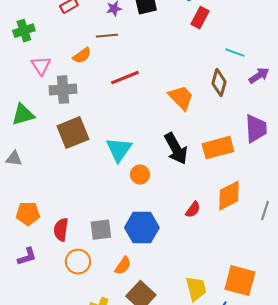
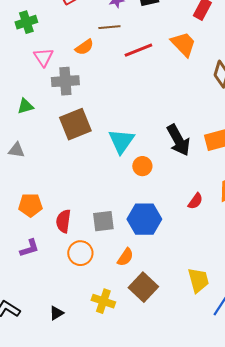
red line: (125, 78) -> (138, 50), moved
orange trapezoid: (181, 98) -> (183, 44), moved
green triangle: (23, 115) -> (25, 106), size x0.7

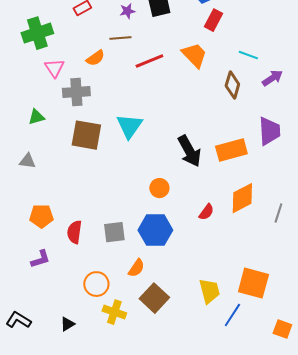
green cross: (26, 22) -> (37, 33), size x1.4
brown square: (75, 124) -> (86, 135), turned 32
cyan triangle: (121, 141) -> (129, 126), moved
orange circle: (142, 166) -> (159, 188), moved
orange circle: (80, 253) -> (96, 284), moved

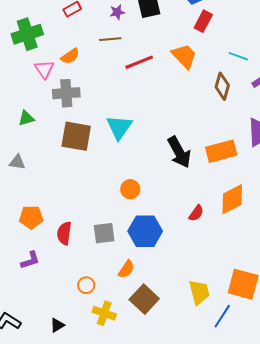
orange semicircle: (95, 58) -> (70, 56), moved
orange circle: (159, 188) -> (130, 189), moved
orange circle: (96, 284) -> (86, 285), size x0.7

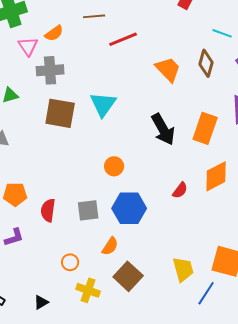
orange trapezoid: (184, 56) -> (168, 69), moved
orange rectangle: (221, 151) -> (205, 128), turned -56

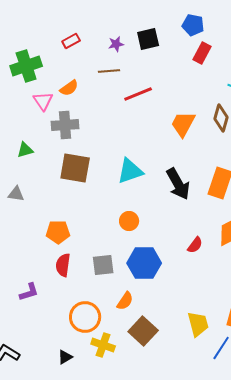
orange trapezoid: (168, 69) -> (183, 124), turned -108
cyan triangle: (103, 104) -> (130, 171), moved, turned 36
orange pentagon: (15, 194) -> (58, 232), moved
orange circle: (70, 262) -> (85, 317), size x1.8
black triangle: (41, 302) -> (65, 357), moved

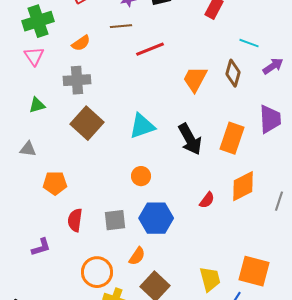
pink triangle: (43, 101) -> (34, 56), moved
brown square: (75, 168) -> (87, 123), turned 32
orange pentagon: (58, 232) -> (55, 183), moved

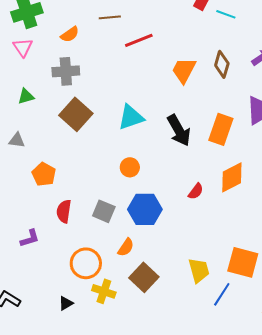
cyan line: (249, 43) -> (226, 14), moved
orange pentagon: (55, 183) -> (44, 174), turned 30
gray square: (115, 220) -> (104, 211), turned 30

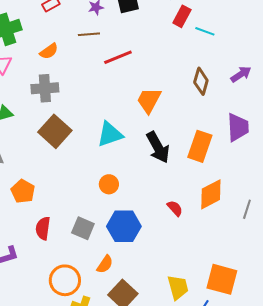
orange trapezoid: (184, 70) -> (149, 100), moved
red semicircle: (196, 191) -> (175, 208), turned -78

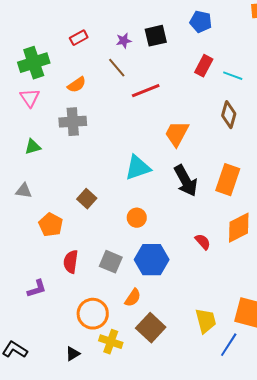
red rectangle: (182, 16) -> (204, 66), moved
cyan line: (205, 31) -> (233, 76), moved
brown line: (89, 34) -> (117, 68), turned 55
brown square: (55, 131) -> (87, 199), moved, size x0.6

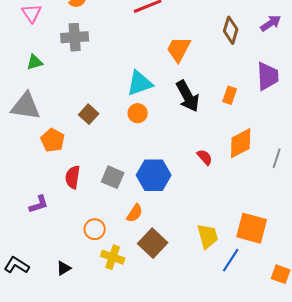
orange rectangle: (228, 180) -> (230, 95), size x0.6
gray triangle: (24, 191) -> (26, 106), size x1.8
orange circle: (137, 218) -> (138, 113), moved
orange circle: (93, 314) -> (95, 229), size x0.7
black triangle: (73, 354) -> (64, 268), moved

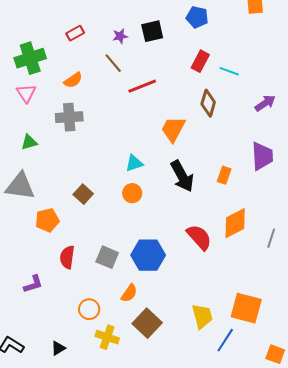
brown diamond: (231, 30) -> (208, 103), moved
cyan triangle: (140, 83) -> (134, 163), size x0.7
orange pentagon: (53, 140) -> (47, 220), turned 30
red semicircle: (205, 157) -> (199, 237), size x1.6

